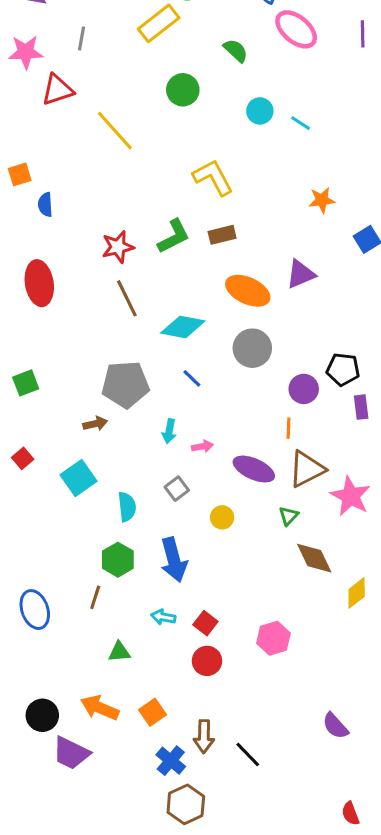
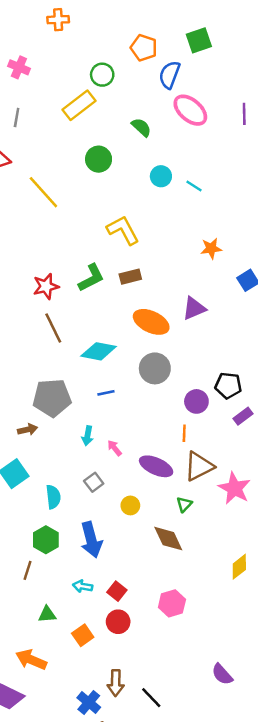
blue line: (192, 378) -> (106, 393), turned -56
purple rectangle: (361, 407) -> (243, 416), turned 60
pink arrow: (202, 446) -> (114, 448), turned -119
brown diamond: (314, 558) -> (168, 539), moved
orange square: (153, 712) -> (83, 635), moved

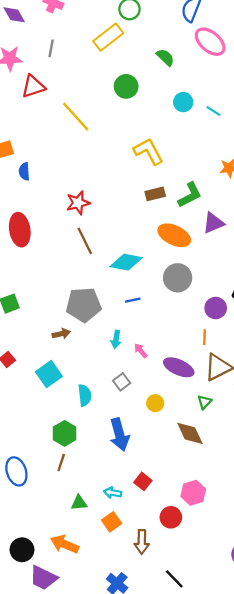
green L-shape: (91, 278) -> (190, 195), moved
green hexagon: (46, 540) -> (65, 433), moved
cyan arrow: (83, 586) -> (113, 493), moved
red circle: (118, 622) -> (171, 517), moved
brown arrow: (116, 683) -> (142, 542), moved

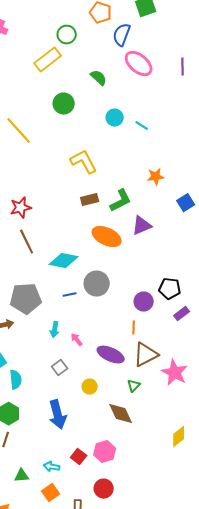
gray circle: (178, 278) -> (97, 284), moved
cyan semicircle: (85, 395) -> (16, 380), moved
pink hexagon: (193, 493) -> (105, 452), moved

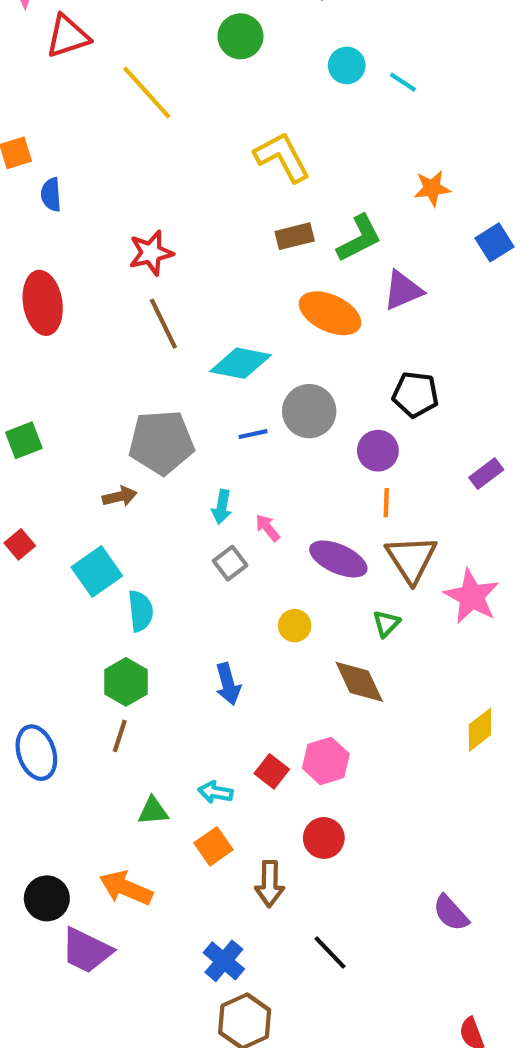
black pentagon: (170, 289) -> (415, 394), moved
purple circle: (144, 302) -> (378, 451), moved
brown triangle: (146, 355) -> (411, 559), turned -36
gray square: (60, 368) -> (230, 563), moved
blue arrow: (58, 415) -> (228, 684), size x0.7

